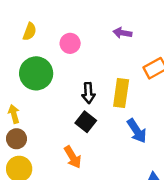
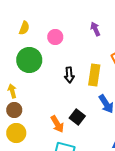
purple arrow: (122, 33) -> (95, 29), turned 56
black square: (86, 122) -> (77, 117), moved

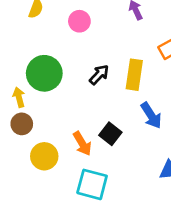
green circle: (29, 60) -> (44, 73), moved
black arrow: (69, 75) -> (99, 75), turned -133
yellow circle: (16, 133) -> (44, 156), moved

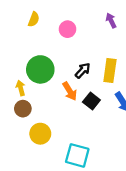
black square: (110, 134) -> (91, 101), moved
orange arrow: (82, 144) -> (70, 91), moved

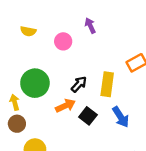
yellow semicircle: (34, 19) -> (28, 31), turned 80
purple arrow: (111, 20) -> (90, 26), moved
orange arrow: (70, 91) -> (65, 106), turned -84

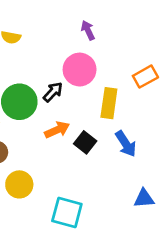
pink circle: (63, 41) -> (80, 70), moved, size x1.5
black arrow: (79, 84) -> (53, 92), moved

